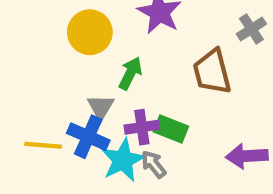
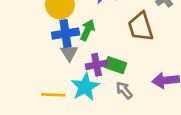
blue cross: (88, 137) -> (66, 34), moved, turned -30
yellow line: (43, 145) -> (53, 95), moved
gray arrow: (154, 164) -> (124, 90), moved

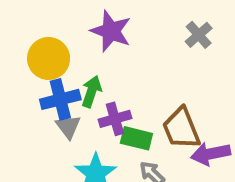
brown trapezoid: (141, 27) -> (181, 128), moved
purple cross: (97, 65) -> (115, 119), moved

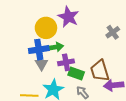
gray cross: (199, 35) -> (113, 32), moved
yellow circle: (49, 58) -> (46, 28), moved
green arrow: (92, 92) -> (55, 47), turned 56

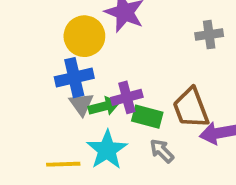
gray cross: (113, 32) -> (209, 35), turned 32
green arrow: (55, 47) -> (104, 106), moved

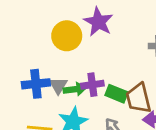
blue cross: (74, 78) -> (36, 84), moved
green rectangle: (147, 117) -> (117, 94), moved

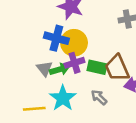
yellow circle: (67, 36) -> (74, 43), moved
blue cross: (36, 84) -> (56, 38), moved, turned 30

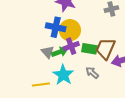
brown trapezoid: (117, 68) -> (105, 49), turned 50

